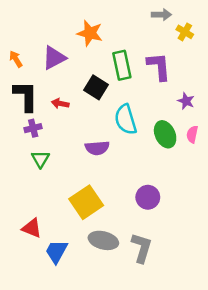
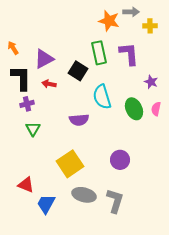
yellow cross: (185, 32) -> (150, 26), turned -32
orange star: (90, 33) -> (109, 21), moved
purple triangle: (54, 58) -> (44, 59), moved

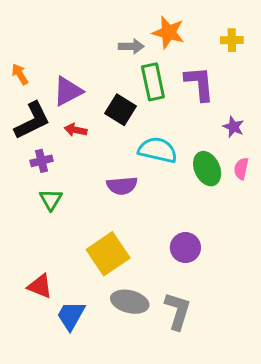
gray arrow: (131, 12) -> (131, 46), moved
black L-shape: (21, 78) -> (32, 121), turned 64
cyan semicircle: (102, 97) -> (158, 150), turned 120

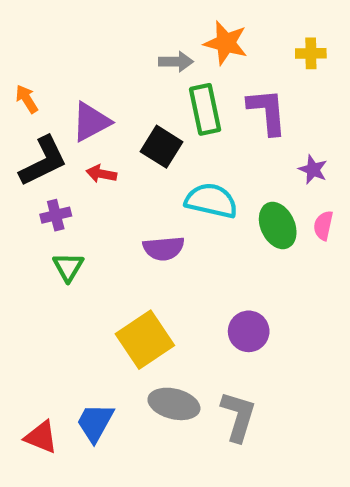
red triangle: (40, 286) -> (41, 437), moved

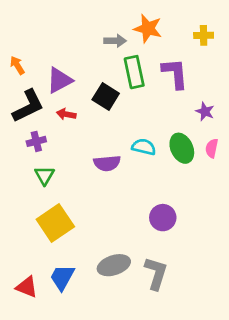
cyan semicircle: (211, 201) -> (144, 147), moved, size x0.7
yellow square: (145, 340) -> (55, 223), moved
gray ellipse: (174, 404) -> (114, 265), turned -32

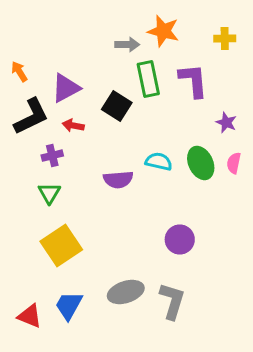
purple cross: (36, 141) -> (52, 156), moved

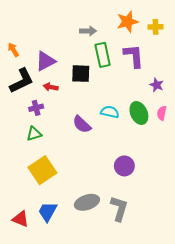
orange star: (163, 31) -> (127, 22), moved, turned -30
black square: (117, 106) -> (81, 74), turned -30
purple semicircle: (118, 180) -> (82, 124), turned 48
green triangle: (49, 193) -> (34, 134), turned 42

